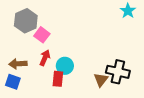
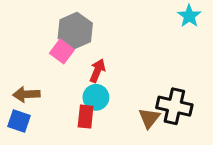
gray hexagon: (26, 21) -> (75, 31), moved
red arrow: (45, 58) -> (97, 71), moved

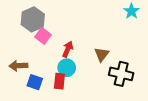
gray hexagon: (75, 31) -> (33, 19), moved
brown triangle: (149, 118) -> (102, 54), moved
blue square: (19, 121) -> (35, 82), moved

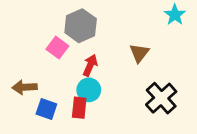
gray hexagon: (33, 19) -> (81, 26), moved
brown triangle: (102, 54) -> (139, 53), moved
black cross: (121, 74) -> (161, 98), turned 35

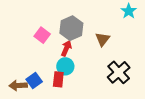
gray hexagon: (81, 26) -> (71, 28), moved
brown arrow: (25, 87) -> (18, 85), moved
blue square: (46, 109) -> (34, 80), turned 35

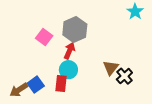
brown triangle: (103, 39) -> (111, 68), moved
black cross: (119, 72) -> (124, 76), size x0.7
brown arrow: (18, 85) -> (19, 90), turned -30

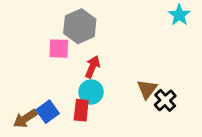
gray hexagon: (75, 30) -> (80, 26), moved
pink square: (44, 37) -> (59, 49), turned -35

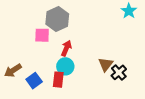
brown arrow: (25, 119) -> (13, 70), moved

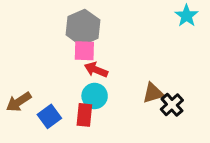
pink square: (42, 35) -> (84, 51), moved
red arrow: (66, 48) -> (96, 70), turned -91
brown triangle: (106, 64) -> (153, 93), turned 35

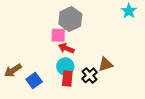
gray hexagon: (83, 27) -> (70, 19), moved
black cross: (172, 105) -> (90, 75), moved
red rectangle: (84, 115) -> (67, 79), moved

